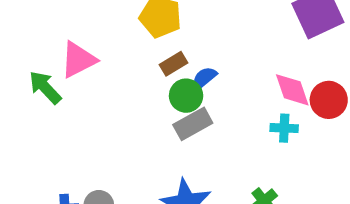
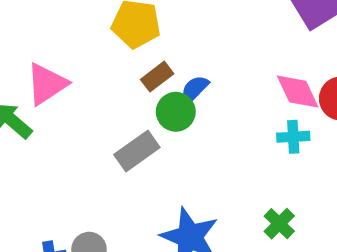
gray rectangle: (193, 124) -> (137, 151), moved

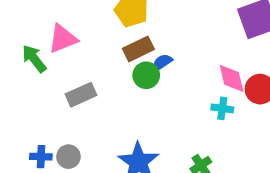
brown rectangle: (157, 77) -> (138, 49), size x1.4
gray rectangle: (137, 151) -> (81, 95), moved

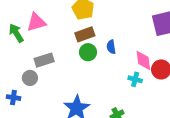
blue semicircle: (162, 62) -> (111, 47), moved, turned -72
gray circle: (68, 157) -> (30, 78), moved

